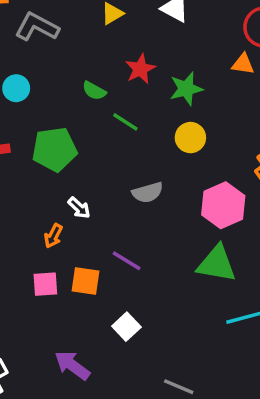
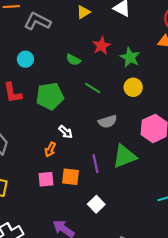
green star: (186, 89) -> (130, 57), turned -30
green line: (125, 122) -> (93, 88), moved
purple line: (127, 261) -> (95, 164), turned 48
green triangle: (217, 264) -> (124, 156), moved, turned -30

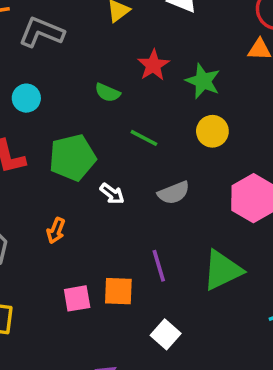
white arrow: (66, 132) -> (112, 194), moved
orange arrow: (50, 149) -> (56, 231), moved
green triangle: (124, 156) -> (222, 270), moved

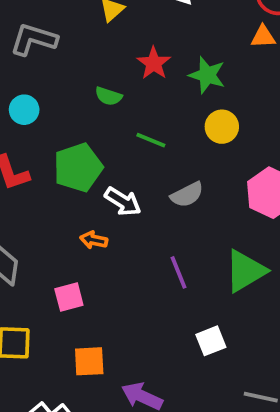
white arrow: (112, 194) -> (123, 202), size x1.4
orange arrow: (56, 231) -> (94, 240), moved, turned 85
orange square: (118, 291) -> (89, 361), moved
pink square: (77, 298) -> (69, 297), moved
white square: (166, 334) -> (211, 341), moved, turned 32

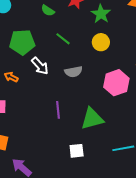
orange arrow: (94, 240) -> (11, 77), moved
white square: (211, 341) -> (77, 151), moved

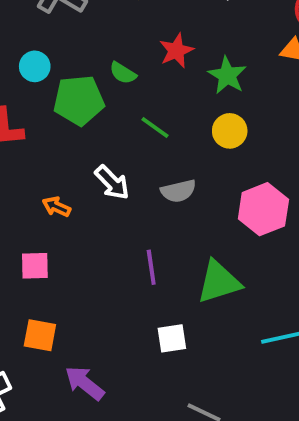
green pentagon: (22, 42) -> (79, 100), moved
white square: (77, 151) -> (172, 338), moved

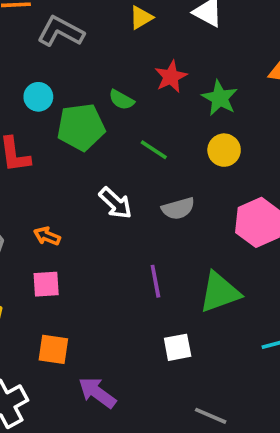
orange arrow: (56, 207) -> (47, 236), moved

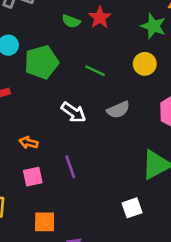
green star: (220, 98) -> (153, 26), moved
green semicircle: (121, 100) -> (71, 21), moved
purple line: (155, 281) -> (70, 167), moved

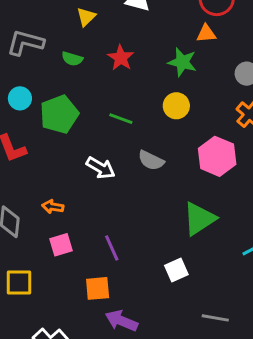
green semicircle: (71, 21) -> (72, 59), moved
gray semicircle: (118, 110) -> (151, 160), turned 55
purple line: (70, 167) -> (112, 248), moved
orange square: (45, 222) -> (98, 288), moved

